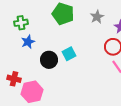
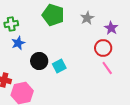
cyan square: (69, 54) -> (59, 66), moved

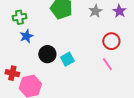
purple star: (111, 28) -> (119, 11), moved
pink line: (107, 68) -> (107, 64), moved

